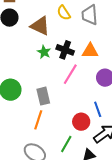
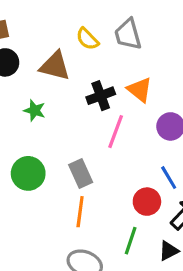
black cross: (65, 50) -> (101, 96), turned -30
orange triangle: (90, 51) -> (140, 90), turned 48
green star: (44, 52) -> (35, 110), moved

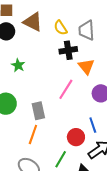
brown triangle: (55, 66) -> (33, 22), moved
black cross: (101, 96) -> (68, 50), moved

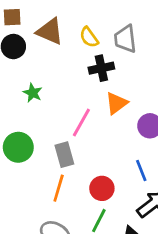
orange triangle: (86, 66) -> (116, 103), moved, turned 36
pink line: (66, 89) -> (81, 123), moved
red circle: (76, 137) -> (102, 188), moved

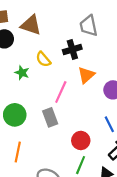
yellow semicircle: (89, 37) -> (43, 59), moved
orange line: (59, 188) -> (18, 152), moved

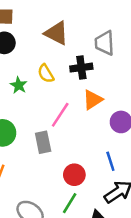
brown triangle: (31, 25) -> (56, 33), moved

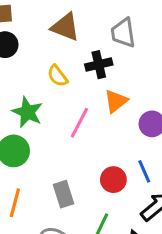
green star: (19, 85) -> (27, 112), moved, size x1.5
gray rectangle: (43, 142) -> (63, 194), moved
red circle: (74, 175) -> (113, 180), moved

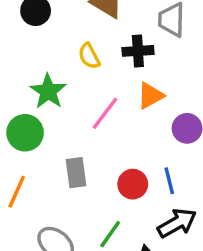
gray rectangle: (63, 194) -> (76, 173), moved

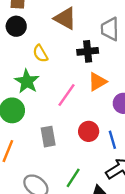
yellow semicircle: (89, 56) -> (40, 53), moved
red circle: (133, 184) -> (89, 131), moved

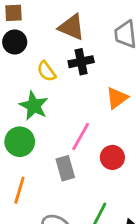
black cross: (88, 51) -> (81, 62), moved
pink line: (67, 95) -> (81, 136), moved

